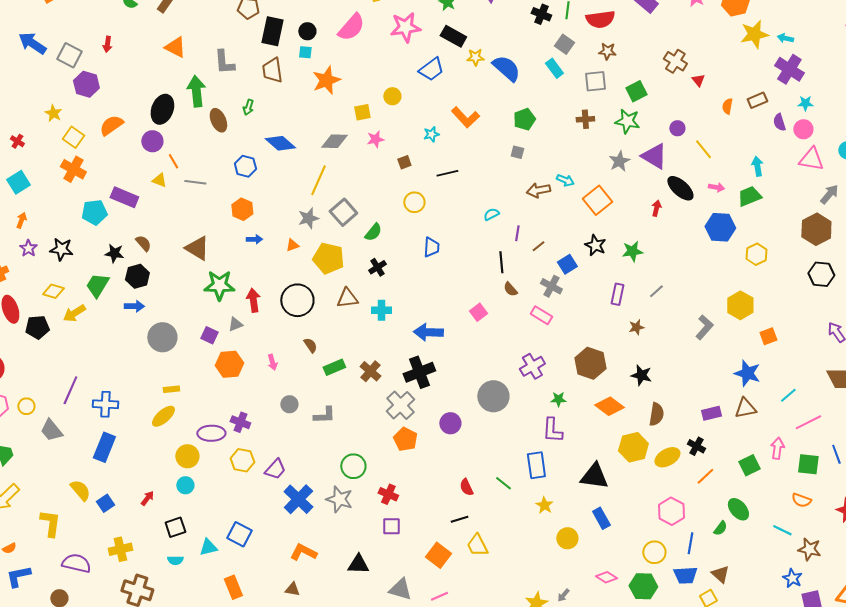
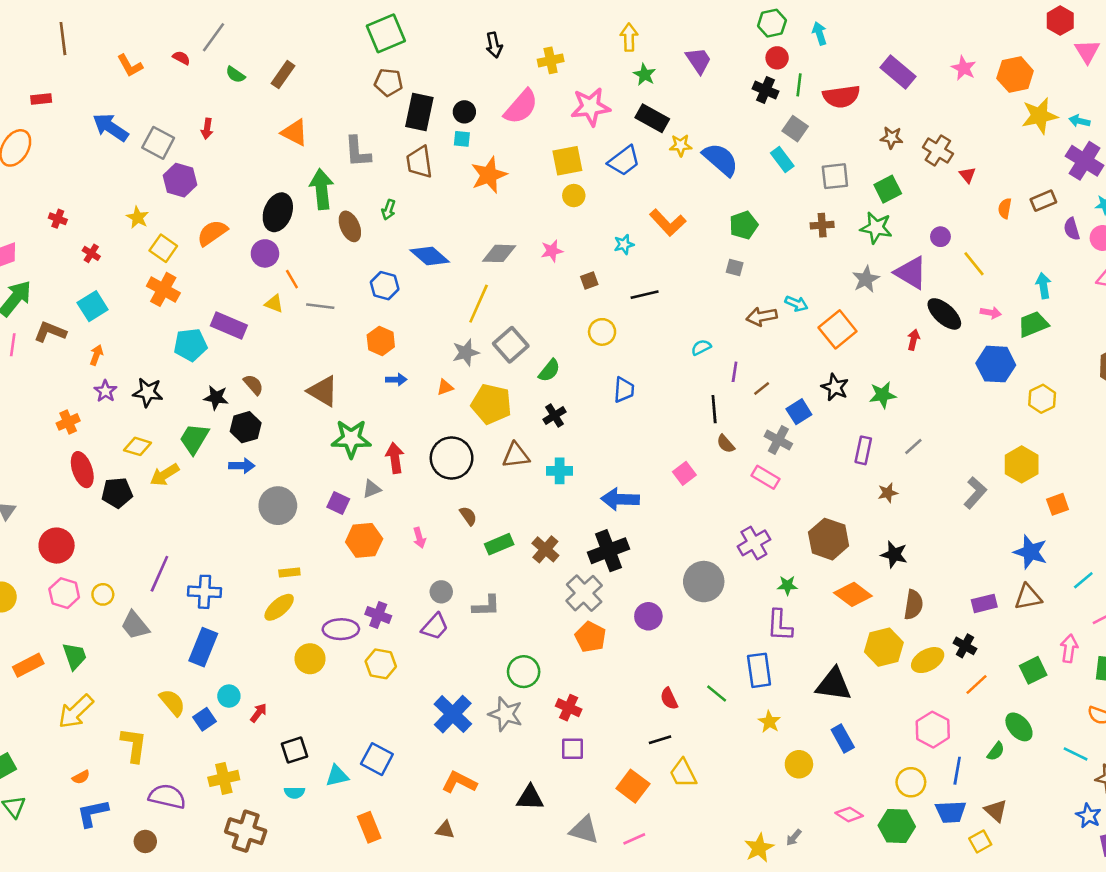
brown star: (607, 51) -> (892, 138), moved
yellow square: (362, 112) -> (567, 161), moved, size x1.4
purple trapezoid: (275, 469) -> (435, 627), moved
cyan circle: (185, 485) -> (229, 696), moved

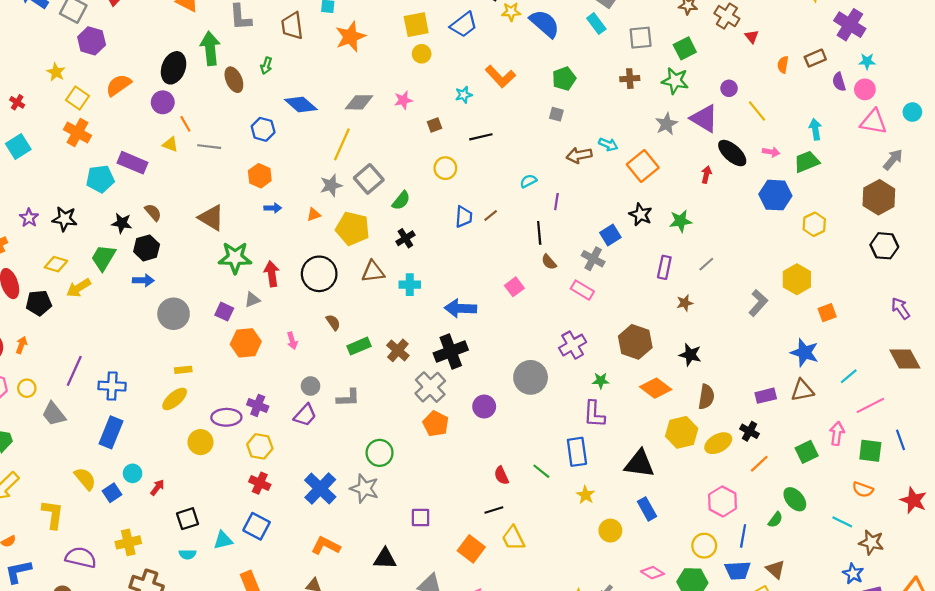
orange arrow: (96, 355) -> (21, 345), moved
brown line: (762, 389) -> (491, 216), moved
red cross: (569, 708) -> (260, 483), moved

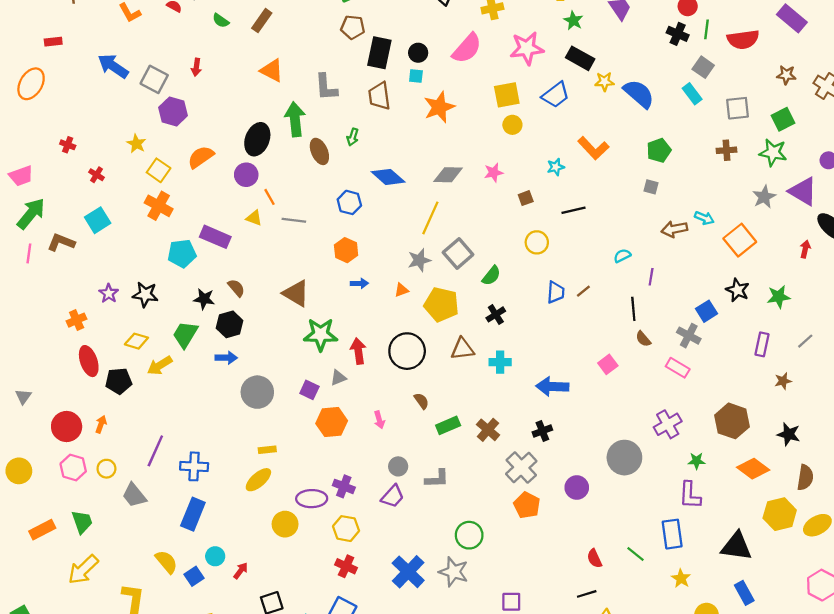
black cross: (451, 351) -> (542, 431), size x0.6

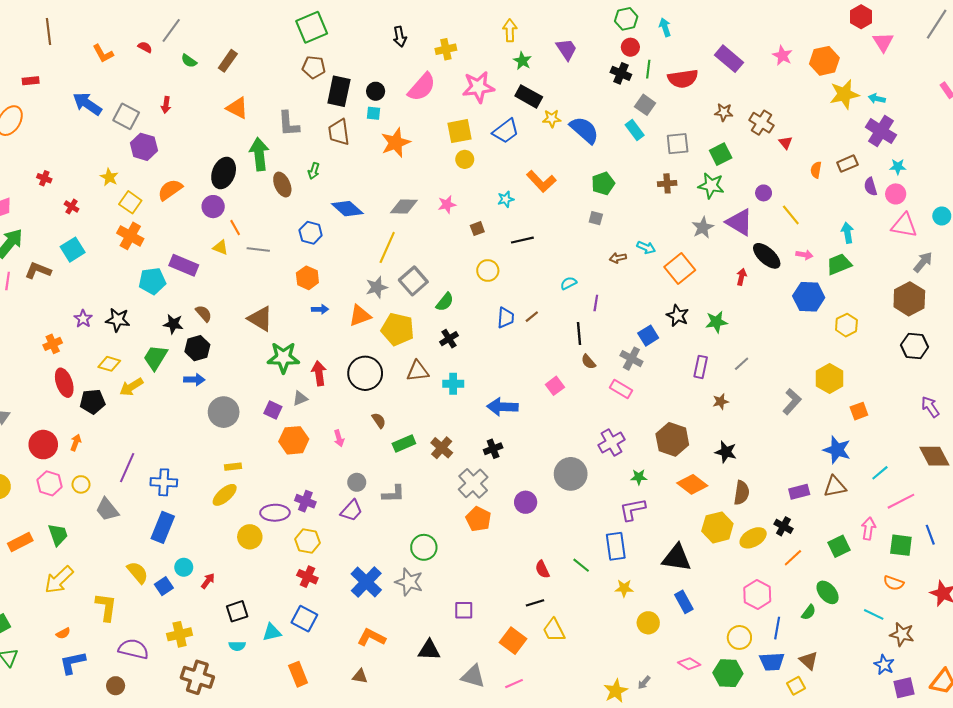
brown arrow: (674, 229) -> (618, 258), size x0.7
orange triangle: (401, 290) -> (360, 316), size x1.6
purple L-shape: (690, 495) -> (632, 510), turned 76
yellow star: (681, 578) -> (624, 588), turned -30

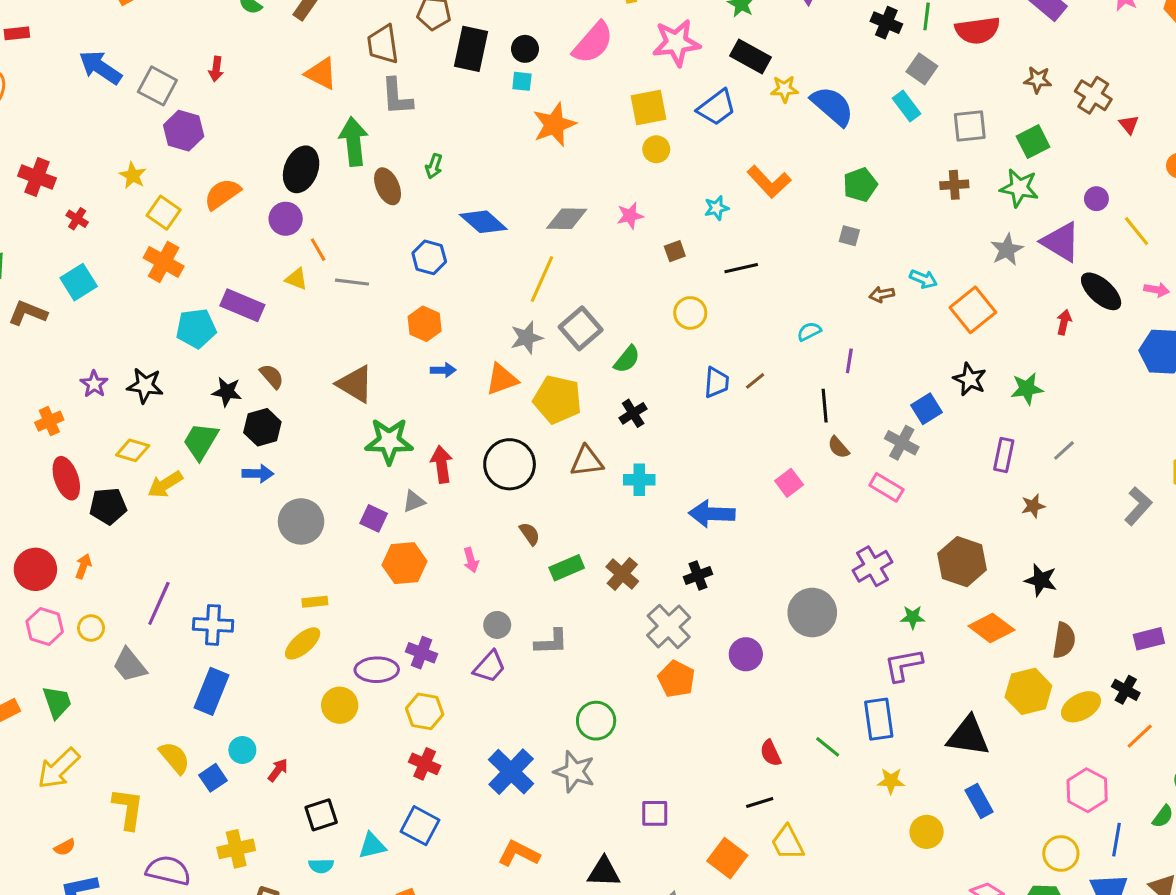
brown trapezoid: (339, 132) -> (383, 44), moved
red cross: (44, 178) -> (37, 177), size x1.6

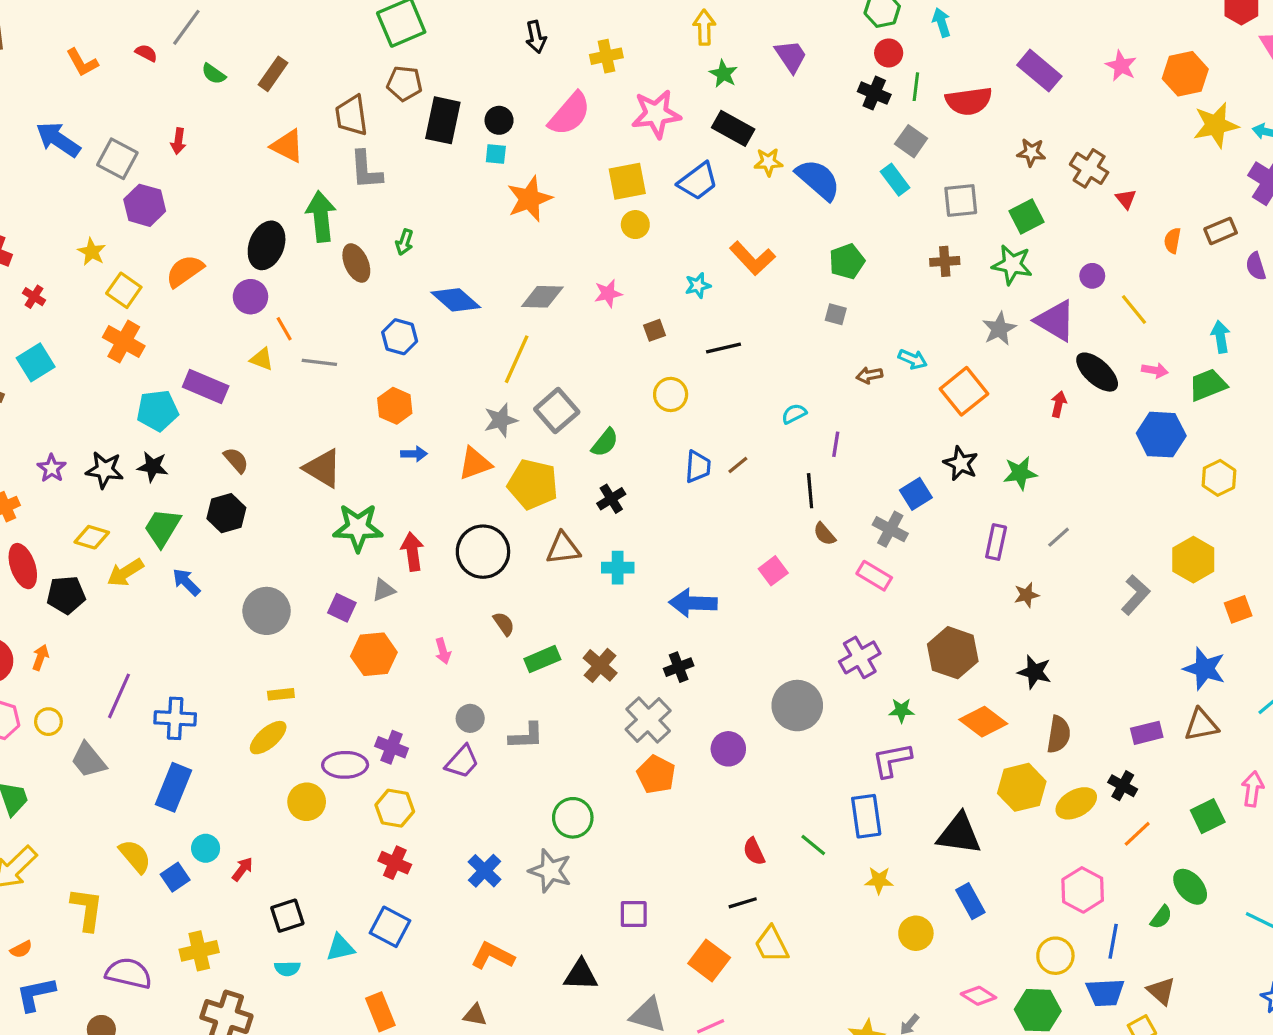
black star: (227, 392) -> (153, 467), moved
blue arrow: (258, 474) -> (186, 582), moved, turned -136
blue cross: (511, 772) -> (485, 871), size x0.7

